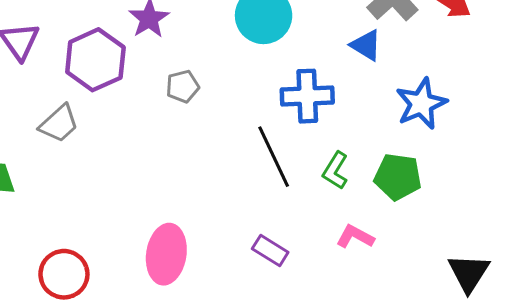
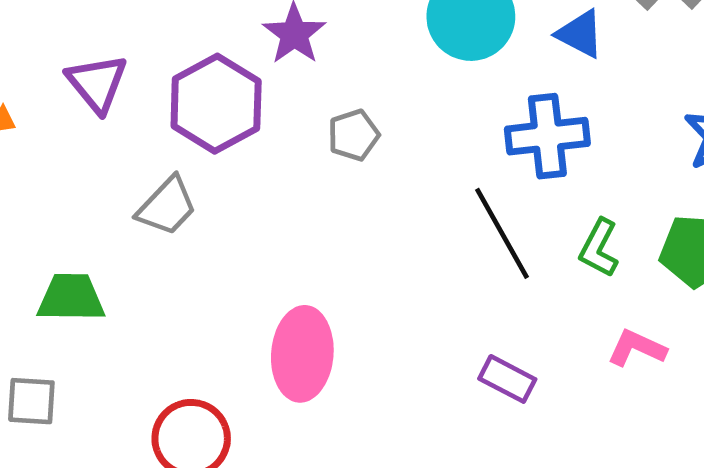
blue triangle: (366, 45) -> (580, 34), moved
pink ellipse: (166, 254) -> (302, 354), moved

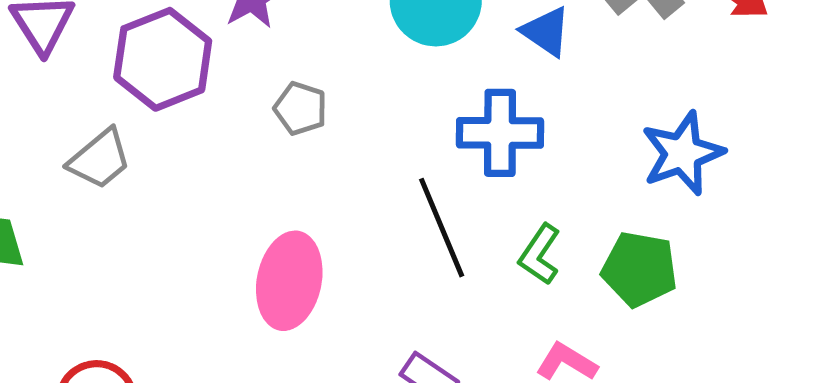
gray pentagon: (354, 135) -> (300, 108), turned 30
pink ellipse: (302, 354) -> (289, 281), moved

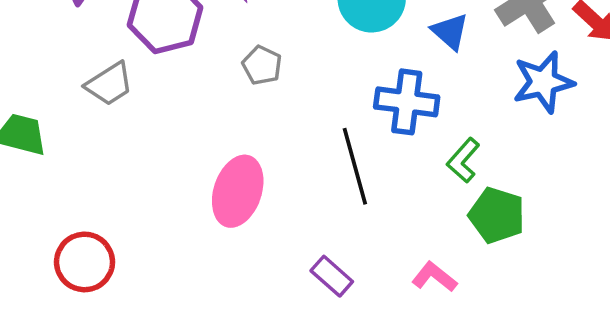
blue star: (682, 153) -> (543, 82), moved
green L-shape: (540, 254) -> (463, 160), moved

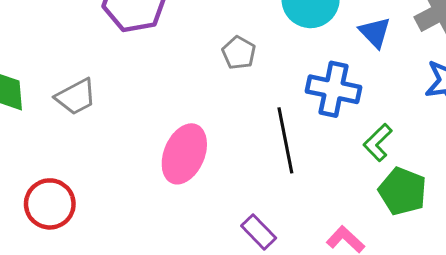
gray pentagon: (262, 65) -> (239, 53), moved
gray trapezoid: (109, 84) -> (76, 97), moved

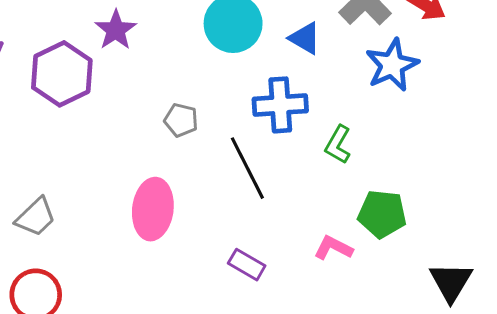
gray pentagon: (239, 53) -> (181, 120), moved
gray trapezoid: (76, 97) -> (36, 217), moved
green pentagon: (403, 191) -> (382, 214), moved

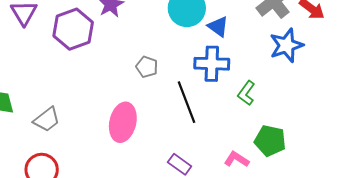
blue triangle: (305, 38) -> (218, 27), moved

